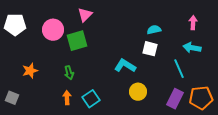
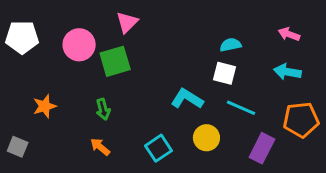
pink arrow: (193, 23) -> (289, 34), turned -72
cyan line: (179, 69) -> (241, 108), moved, turned -42
orange arrow: (67, 98) -> (100, 147), turned -48
orange pentagon: (201, 98) -> (301, 120), moved
cyan square: (91, 99) -> (159, 148), moved

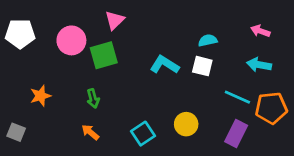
cyan L-shape: (187, 99) -> (165, 65), moved
cyan line: (241, 108) -> (237, 97), moved

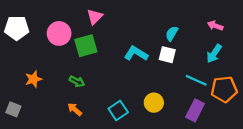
cyan semicircle: (208, 40) -> (172, 33), turned -48
cyan arrow: (259, 65) -> (214, 54), turned -66
green arrow: (93, 98) -> (77, 81), turned -48

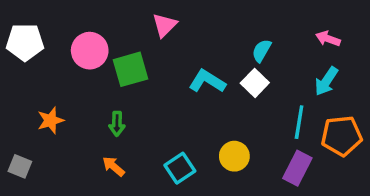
pink triangle: (95, 17) -> (165, 25), moved
white square: (167, 55) -> (255, 83), turned 30
cyan line: (196, 80) -> (299, 122), turned 75
green arrow: (77, 81) -> (117, 124), turned 64

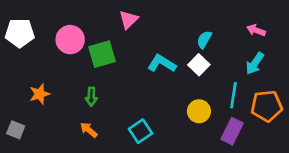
yellow circle: (234, 156) -> (199, 111), moved

